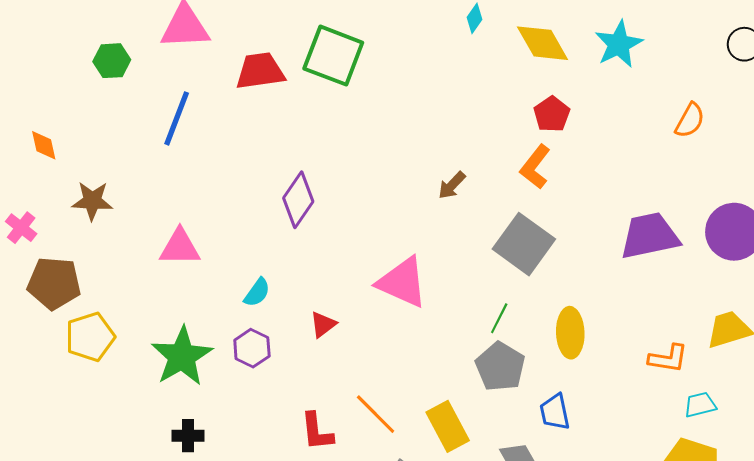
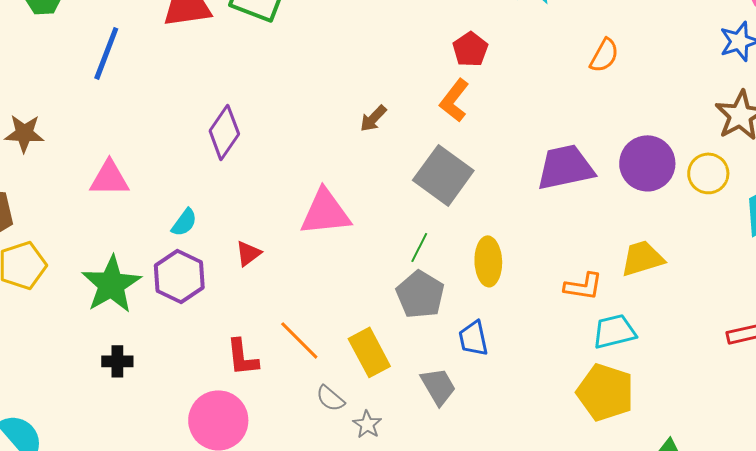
pink triangle: (402, 282) -> (325, 212), turned -30
purple hexagon: (252, 348) -> (179, 276), size x1.4
cyan trapezoid: (700, 405) -> (614, 331), size x1.4

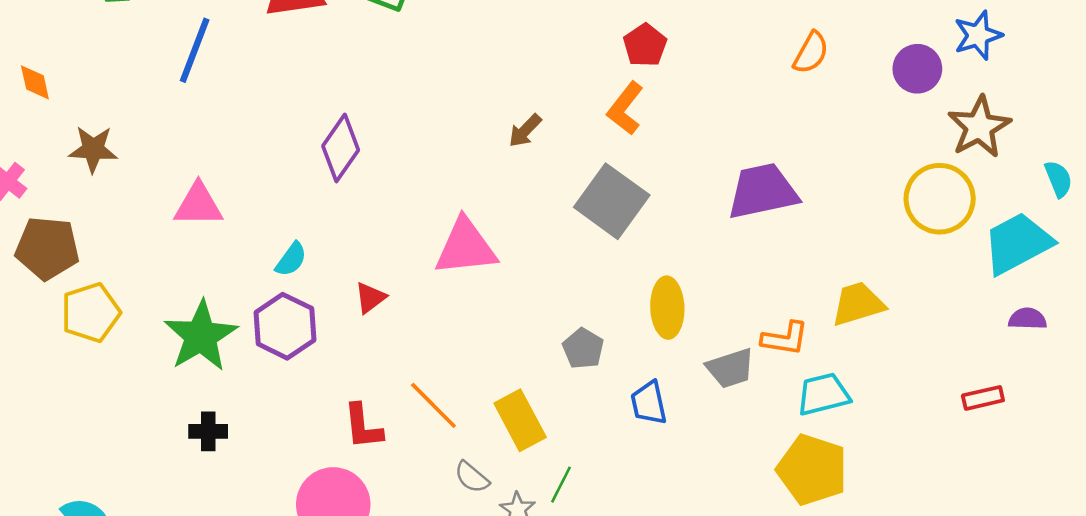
purple circle: (647, 163) -> (917, 69), moved, size x0.7
yellow circle: (708, 173) -> (940, 199), size x1.4
green line: (419, 247) -> (561, 485), moved
gray pentagon: (420, 294) -> (583, 348), size x0.7
gray trapezoid: (438, 386) -> (730, 368), moved, turned 102

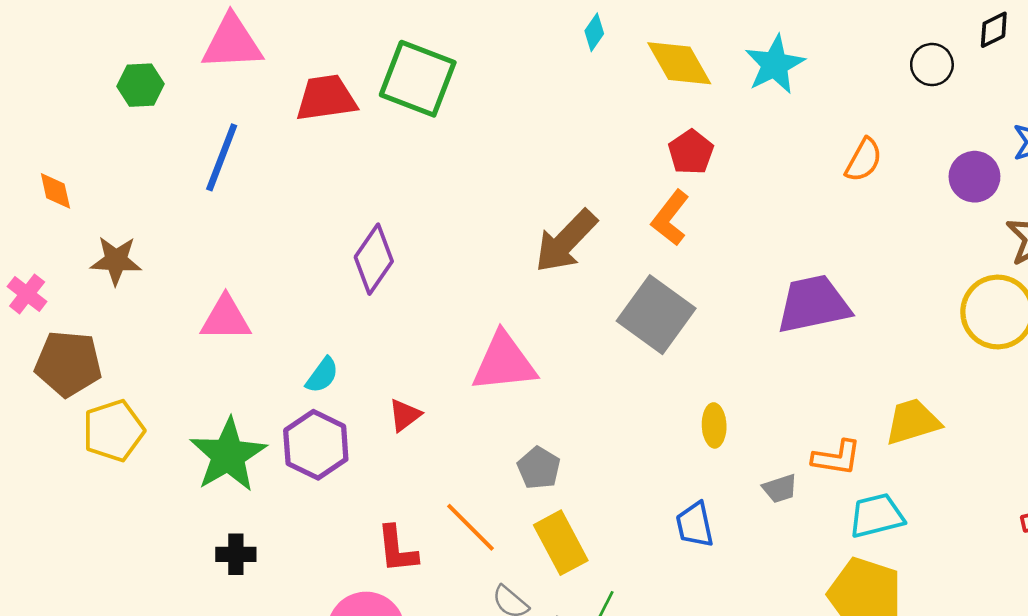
brown arrow: (525, 131) -> (566, 241), size x1.8
yellow ellipse: (667, 308) -> (714, 425), size x0.7
gray pentagon: (583, 348) -> (539, 468), moved
gray trapezoid: (730, 368) -> (780, 489), size x0.7

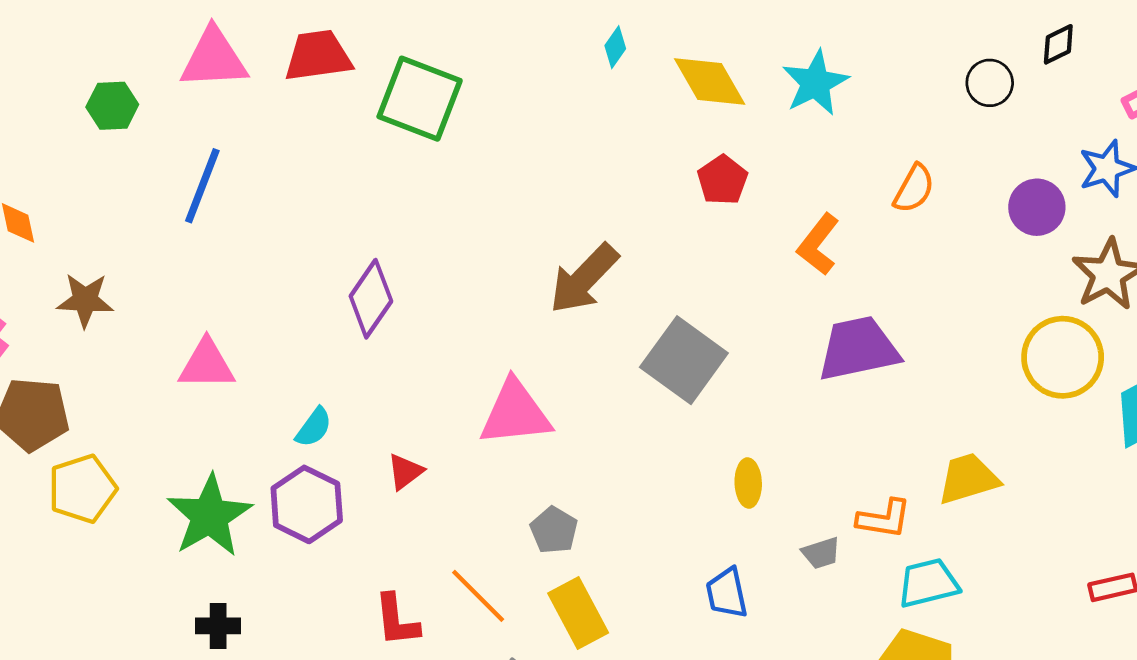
red trapezoid: (326, 98) -> (318, 56), moved
orange L-shape: (670, 218) -> (818, 244), moved

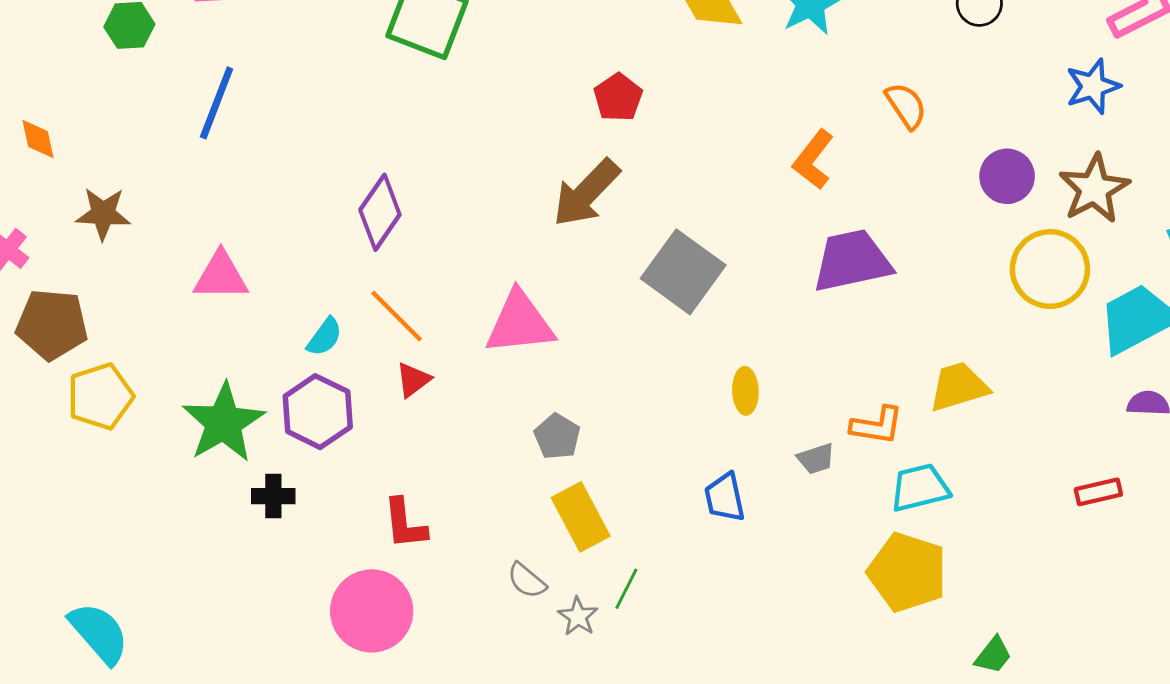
red pentagon: (722, 180) -> (618, 97), moved
orange semicircle: (914, 189) -> (906, 106), turned -63
purple circle: (1037, 207) -> (1007, 176), moved
orange line: (478, 596) -> (397, 316), moved
black cross: (218, 626) -> (273, 496), moved

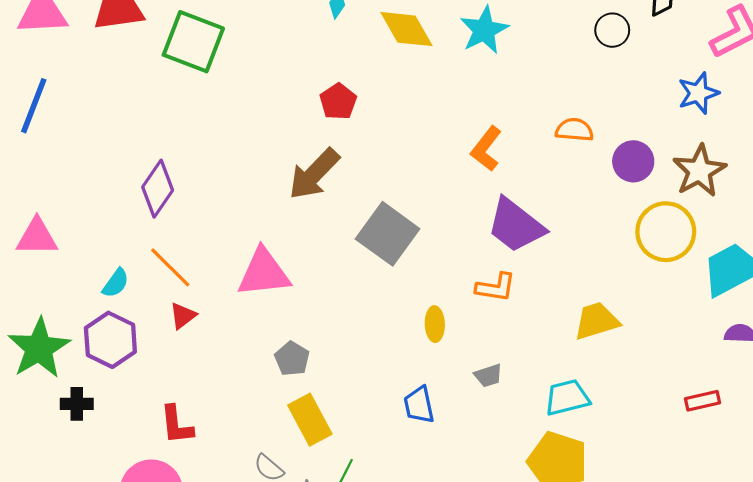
orange semicircle: (906, 106) -> (574, 130), moved, turned -51
purple trapezoid: (852, 261) -> (516, 225), turned -130
orange L-shape: (877, 425) -> (496, 287), moved

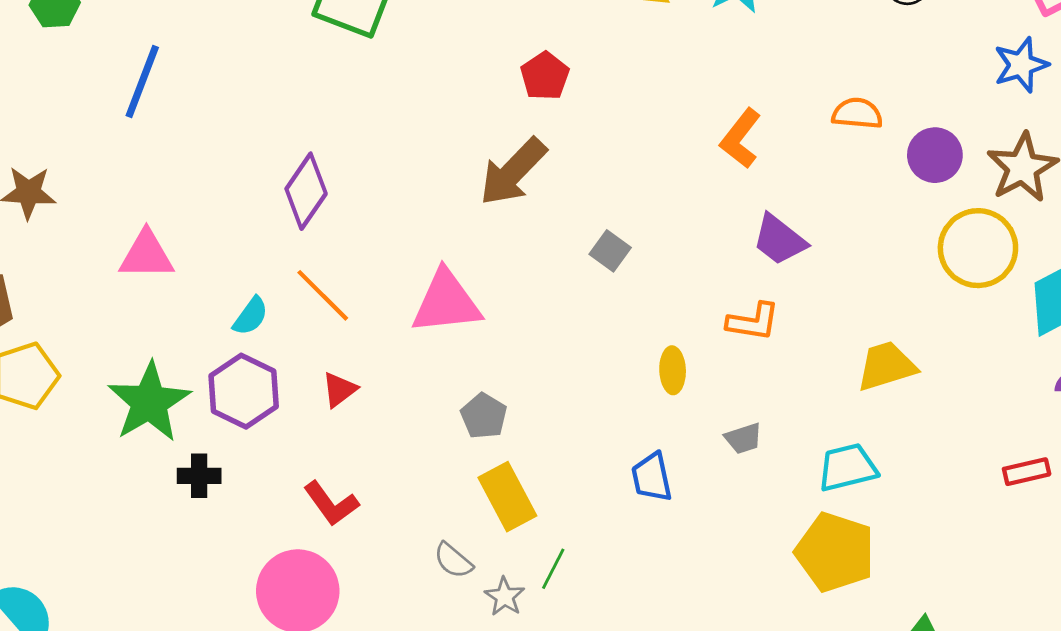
purple trapezoid: (516, 225) -> (779, 240), size x0.7
gray square: (388, 234) -> (610, 251), size x0.5
red triangle: (183, 316) -> (339, 390), moved
red L-shape: (177, 425) -> (331, 504), turned -30

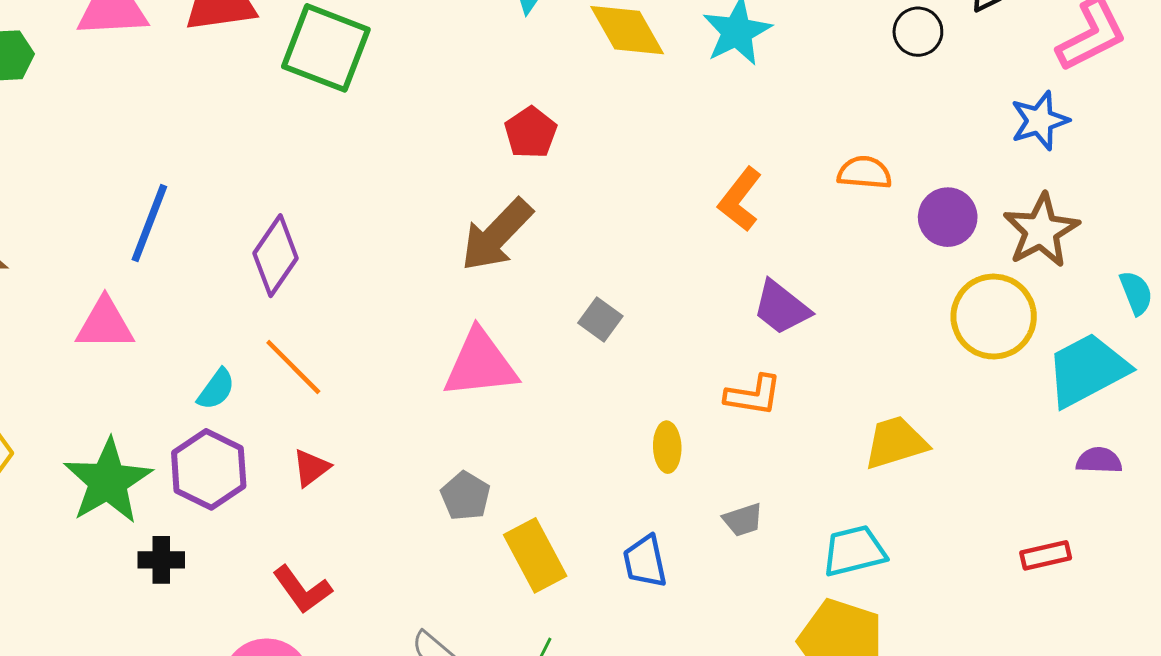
blue line: (142, 82) -> (149, 223), moved
pink triangle: (446, 302) -> (480, 364), moved
yellow rectangle: (507, 497) -> (535, 555), moved

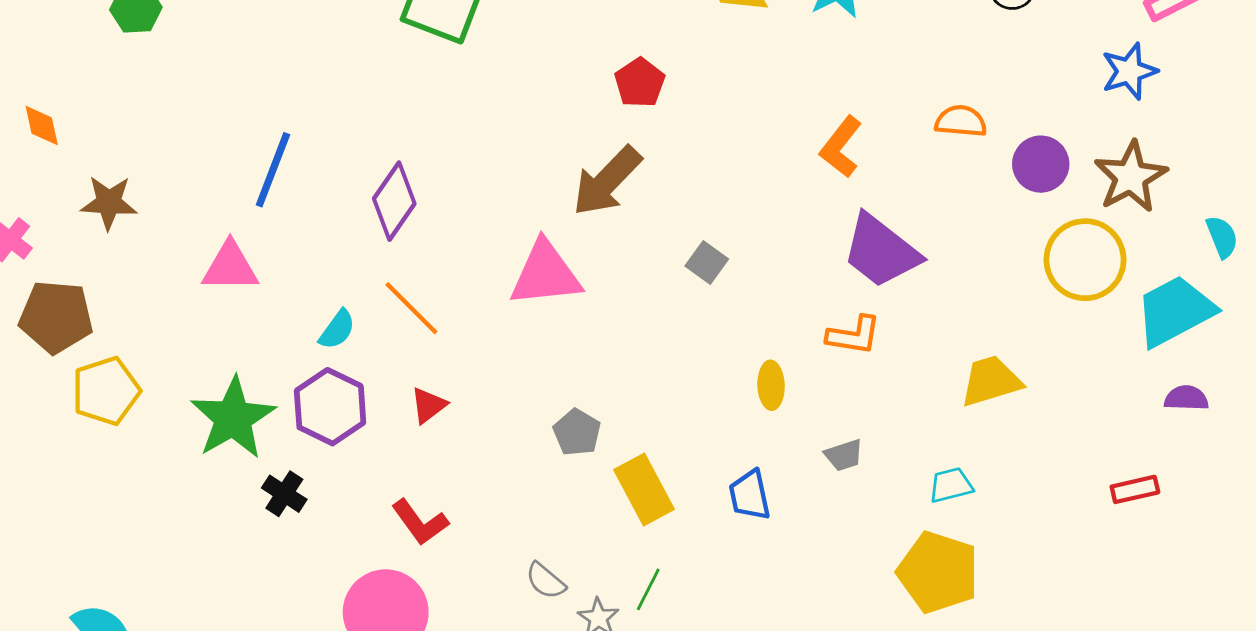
purple trapezoid: (781, 308) -> (881, 251), size x1.4
pink triangle: (480, 364) -> (546, 274), moved
cyan trapezoid: (854, 551) -> (951, 485), size x0.7
black cross: (161, 560) -> (284, 494), turned 33

